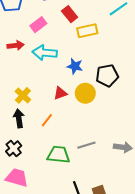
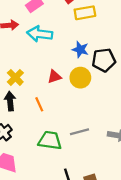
blue star: (75, 66) -> (80, 49), moved
orange line: (47, 120) -> (39, 104), turned -64

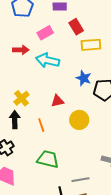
yellow circle: (80, 78) -> (79, 120), moved
gray line: (79, 132) -> (81, 180), moved

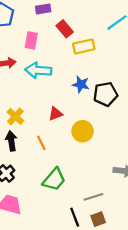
pink rectangle: (45, 33) -> (31, 40), turned -42
green trapezoid: (48, 159) -> (54, 180), turned 125

